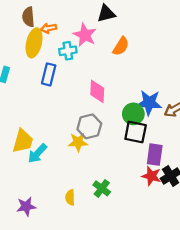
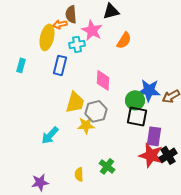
brown semicircle: (28, 17) -> (71, 14), moved
yellow trapezoid: (23, 141) -> (75, 102), moved
red star: (151, 176) -> (151, 155), size x1.4

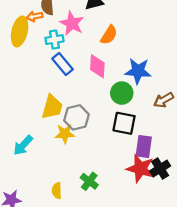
blue rectangle: (60, 65) -> (63, 64), moved, turned -54
pink diamond: (103, 80) -> (97, 66), moved
blue star: (149, 90) -> (138, 71), moved
green circle: (135, 100) -> (122, 93), moved

